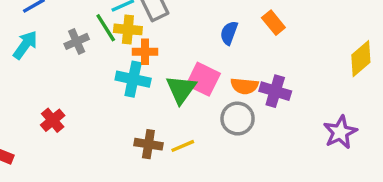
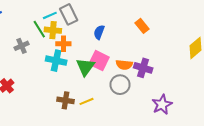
blue semicircle: (229, 33) -> (99, 32), moved
gray cross: (77, 41) -> (21, 46), moved
purple star: (340, 132) -> (162, 105), moved

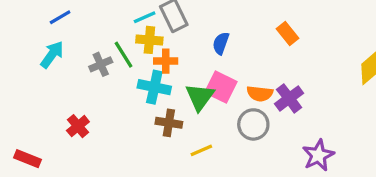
green line: (39, 29) -> (123, 55), moved
purple cross: (143, 68) -> (289, 98), turned 36
brown cross: (66, 100) -> (169, 123), moved

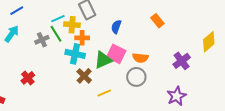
cyan line: (145, 17) -> (58, 19), moved
green triangle: (200, 97) -> (103, 60), turned 30
purple cross: (289, 98) -> (182, 61), moved
brown cross: (169, 123) -> (84, 76), turned 35

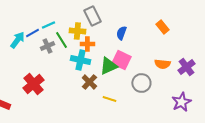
blue line: (17, 11) -> (32, 33), moved
cyan line: (58, 19) -> (48, 25), moved
orange semicircle: (140, 58) -> (162, 64), moved
red cross: (28, 78) -> (33, 84), size x1.5
yellow line: (104, 93) -> (109, 99), turned 40

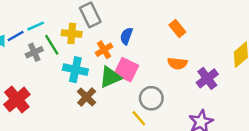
orange cross: (87, 44) -> (104, 50), moved, turned -32
orange semicircle: (162, 64) -> (177, 63), moved
yellow line: (109, 99) -> (139, 118), moved, turned 32

